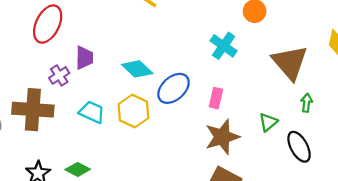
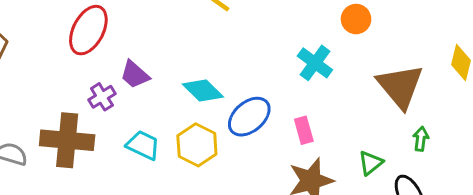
purple trapezoid: (84, 58) -> (135, 75), turned 130
pink rectangle: (216, 98) -> (304, 130), turned -30

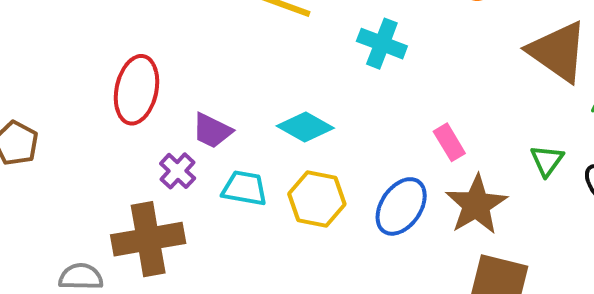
cyan cross: (315, 63) -> (382, 44), moved
blue ellipse: (249, 117) -> (401, 206), moved
cyan trapezoid: (143, 145) -> (245, 188), moved

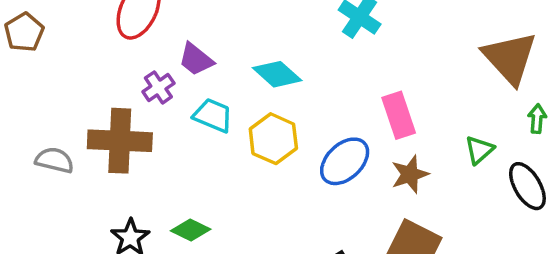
pink rectangle: (449, 142) -> (399, 115), size x1.4
brown star: (476, 205) -> (410, 174), size x0.7

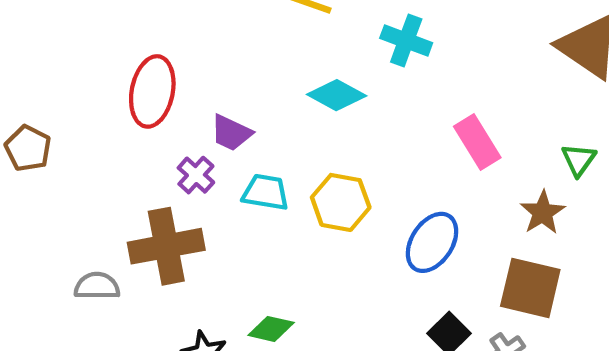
cyan diamond: (277, 74) -> (337, 95), moved
blue ellipse: (345, 161) -> (432, 242), moved
brown star: (410, 174) -> (543, 213), moved

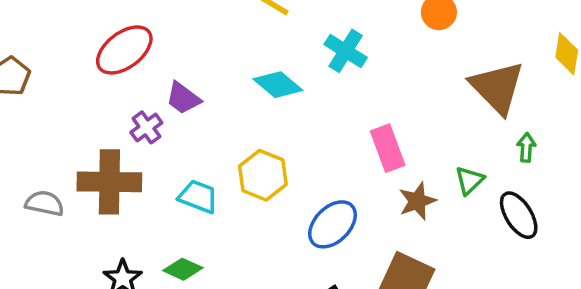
red ellipse: (152, 91) -> (124, 50), turned 30
cyan trapezoid: (266, 192) -> (198, 197), moved
brown star: (543, 213) -> (417, 201), moved

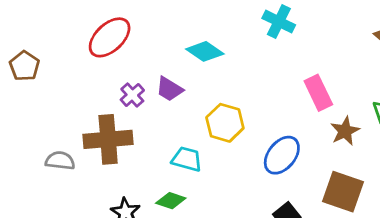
cyan diamond: (278, 85) -> (205, 51), moved
purple trapezoid: (183, 98) -> (169, 89), moved
cyan trapezoid: (198, 197) -> (187, 159), moved

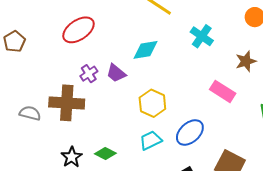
cyan diamond: (205, 51) -> (145, 50), turned -52
pink rectangle: (318, 93) -> (223, 91), turned -40
brown star: (345, 131) -> (246, 61), moved
cyan trapezoid: (187, 159) -> (151, 140), moved, turned -50

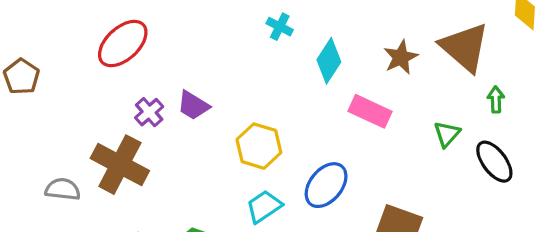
cyan cross: (202, 36) -> (280, 27), moved, size x0.7
cyan diamond: (145, 50) -> (329, 61), moved, turned -40
brown cross: (67, 103) -> (120, 165), turned 32

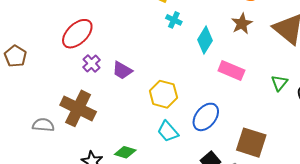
brown star: (401, 57) -> (242, 24), moved
purple cross: (149, 112) -> (92, 63), moved
cyan trapezoid: (264, 207) -> (168, 131), turned -95

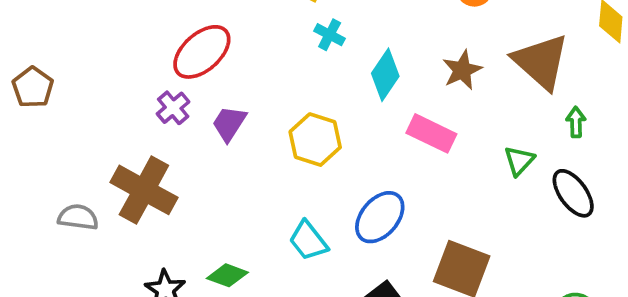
brown star: (242, 24) -> (462, 70), moved
red ellipse: (77, 34) -> (202, 52), moved
purple trapezoid: (122, 70) -> (229, 123), turned 90
yellow hexagon: (163, 94) -> (315, 140), moved

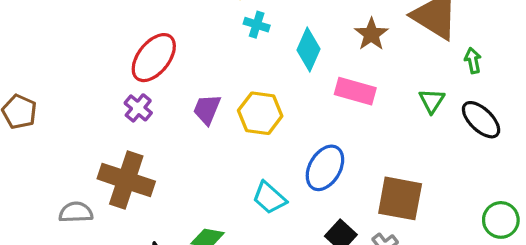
purple trapezoid: (229, 123) -> (207, 109), moved

